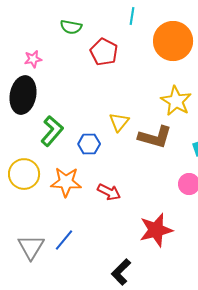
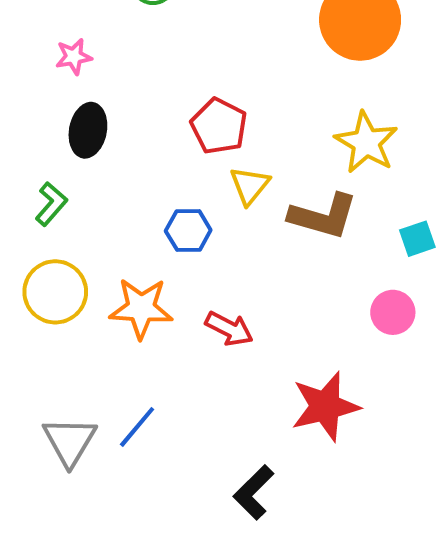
red pentagon: (104, 52) -> (219, 126), moved
black ellipse: (23, 95) -> (88, 130), moved, size x0.7
green L-shape: (52, 131) -> (51, 204), moved, size x0.7

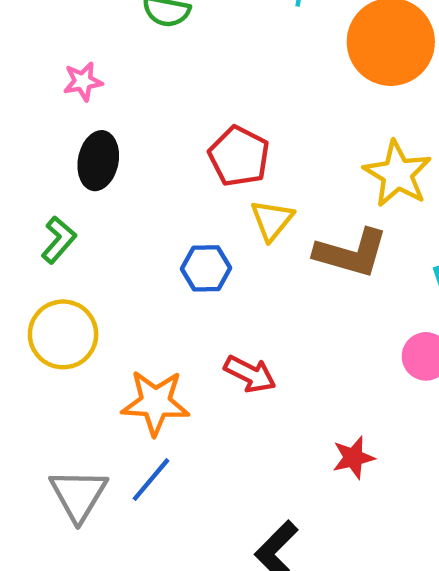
orange star: (141, 308) -> (155, 403), moved
red star: (325, 406) -> (353, 458), size x0.6

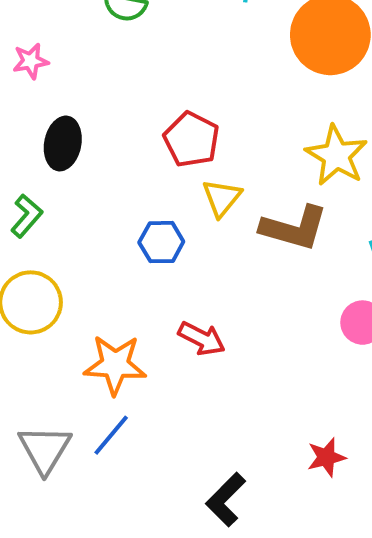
pink star: (83, 81) -> (31, 61), moved
red star: (353, 458) -> (326, 457), moved

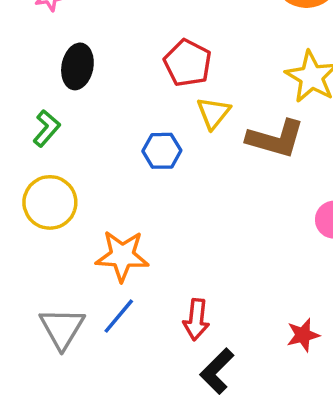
red arrow: (202, 339) -> (196, 320), moved, turned 69

